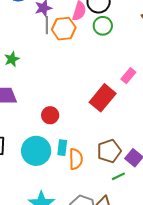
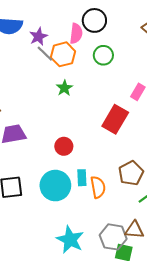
gray line: (47, 25) -> (45, 54), turned -36
green circle: (103, 26) -> (103, 55), moved
green star: (12, 59) -> (64, 88), moved

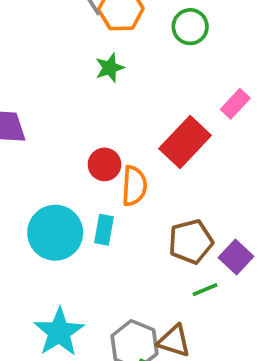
red circle: (64, 146) -> (104, 164), moved
orange semicircle: (98, 187) -> (134, 186), moved

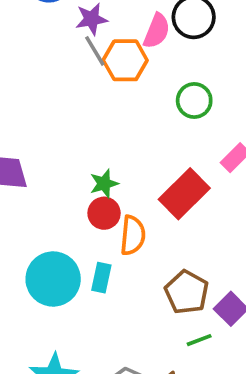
green circle: (190, 27) -> (194, 100), moved
green star: (110, 68) -> (104, 184), moved
brown pentagon: (191, 242) -> (187, 292), turned -30

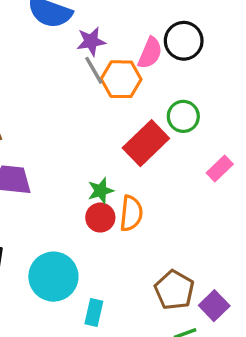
red rectangle: (184, 194) -> (146, 143), moved
orange semicircle: (133, 235) -> (131, 213), moved
cyan rectangle: (101, 278) -> (94, 312), moved

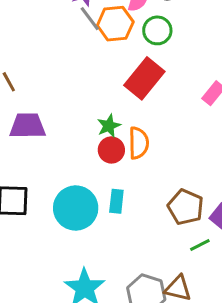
green circle: (183, 116) -> (157, 30), moved
cyan rectangle: (94, 312) -> (116, 201), moved

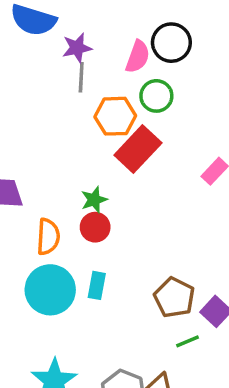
gray line: (90, 19) -> (81, 77), turned 36
orange hexagon: (115, 24) -> (115, 116), moved
orange semicircle: (139, 143) -> (48, 237), moved

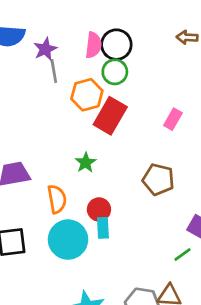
black circle: (171, 43) -> (116, 45), moved
red circle: (95, 227) -> (99, 209), moved
brown pentagon: (174, 297) -> (158, 179), moved

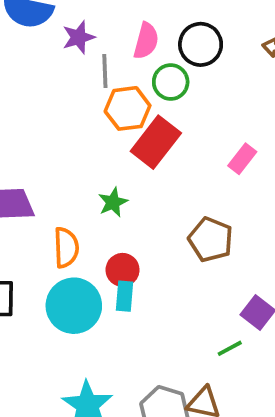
black circle: (116, 45) -> (201, 44), moved
gray line: (54, 71) -> (105, 71), moved

